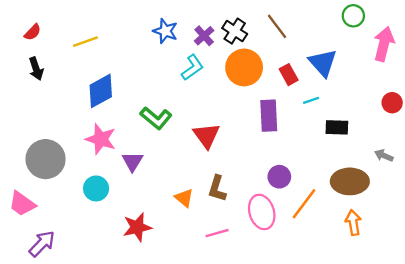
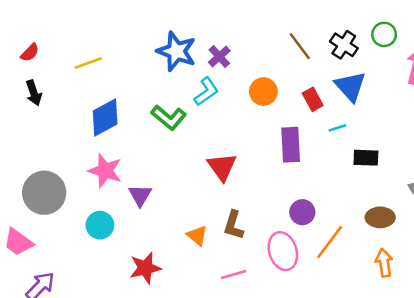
blue star: (165, 31) -> (176, 51), size x1.4
black cross: (235, 31) -> (344, 45), moved
orange circle: (244, 67) -> (263, 92), size x0.7
green L-shape: (156, 118) -> (169, 117), moved
brown ellipse: (350, 181) -> (380, 217), size x0.7

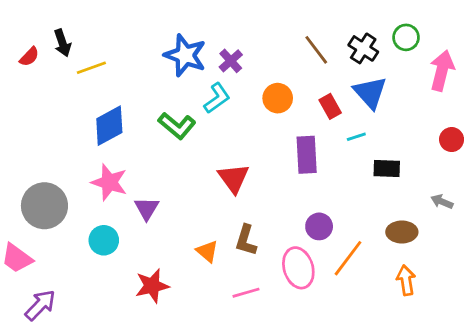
black arrow: (34, 93) -> (62, 43), moved

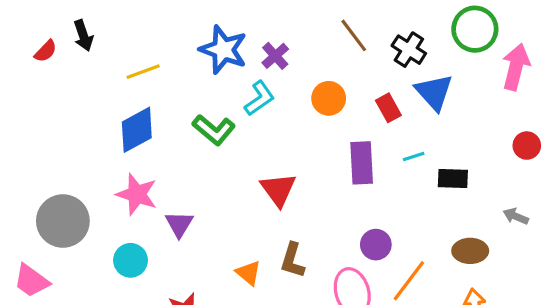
green circle: (406, 37) -> (475, 29), size x1.5
black cross: (363, 48) -> (409, 50), moved
brown line: (316, 50) -> (354, 35), moved
yellow line: (91, 68) -> (143, 72), moved
cyan line: (356, 137) -> (414, 157), moved

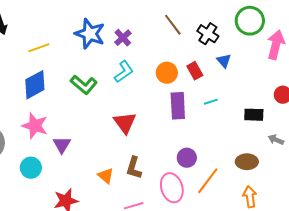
blue triangle: (434, 92) -> (224, 61), size x0.6
cyan L-shape: (259, 98) -> (124, 72), moved
orange circle: (329, 98) -> (167, 73), moved
black rectangle: (453, 179) -> (254, 115), moved

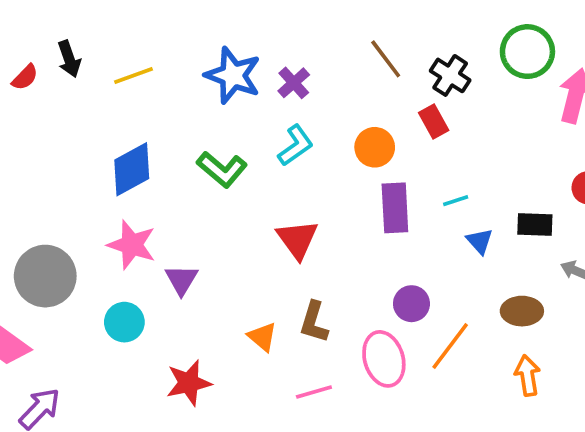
yellow line: (39, 48) -> (134, 75), moved
blue triangle: (224, 61) -> (480, 241), moved
red rectangle: (195, 71) -> (434, 121), moved

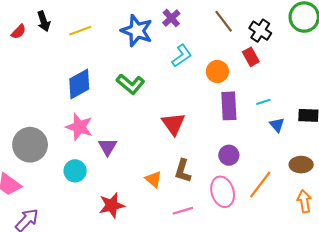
purple cross: (294, 83) -> (171, 18), moved
cyan L-shape: (296, 145) -> (182, 56), moved
purple circle: (411, 304) -> (229, 155), moved

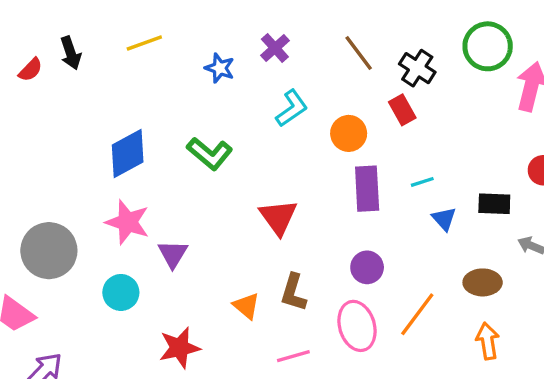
yellow line: (80, 31) -> (144, 43), moved
blue star: (137, 31) -> (220, 68), size x0.6

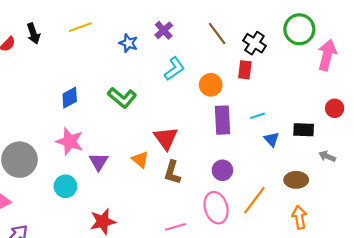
red rectangle: (402, 110) -> (245, 70), turned 36
blue diamond: (128, 153) -> (70, 98), size x0.7
brown L-shape: (293, 292) -> (172, 172), moved
orange triangle: (246, 306) -> (140, 160), moved

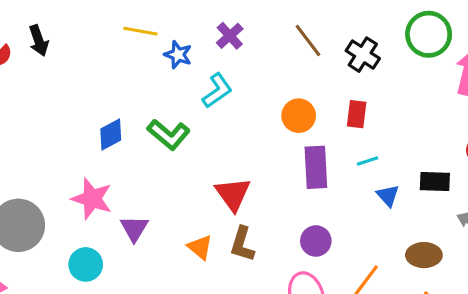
yellow line: (80, 27) -> (140, 31), moved, turned 30
cyan L-shape: (174, 69) -> (217, 91), moved
red rectangle: (245, 70) -> (357, 114), moved
blue diamond: (70, 98) -> (111, 134), moved
orange triangle: (140, 160) -> (200, 247), moved

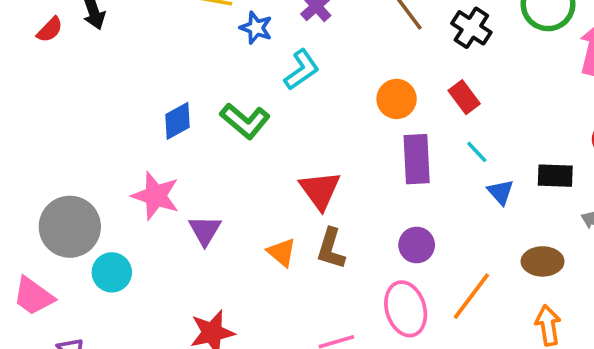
red rectangle: (357, 114) -> (464, 97), turned -44
cyan line: (368, 161) -> (477, 152), turned 65
cyan circle: (86, 264) -> (112, 272), moved

